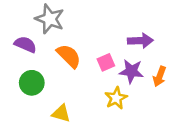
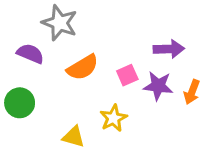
orange semicircle: (69, 56) -> (83, 67), turned 104
green circle: (32, 83) -> (20, 103), moved
yellow star: (116, 98) -> (113, 118), moved

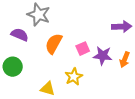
purple arrow: (169, 49) -> (122, 27), moved
orange semicircle: (83, 67) -> (54, 44), turned 150

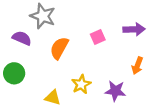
pink square: (83, 49) -> (98, 37), moved
purple star: (103, 56) -> (115, 91), moved

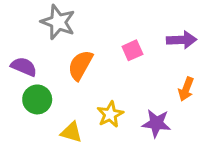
purple semicircle: (22, 38) -> (24, 67), moved
green circle: (14, 73) -> (37, 99), moved

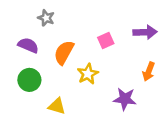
gray star: (58, 22) -> (46, 18), size x0.6
purple semicircle: (24, 67) -> (28, 45), moved
yellow star: (110, 114) -> (88, 74), moved

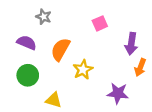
purple arrow: (145, 32) -> (131, 44), moved, turned 100
pink square: (106, 41) -> (100, 23), moved

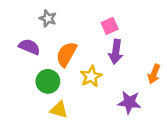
purple arrow: (131, 44) -> (116, 52), moved
green circle: (28, 75) -> (48, 81), moved

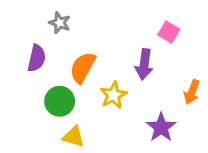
pink square: (110, 26) -> (169, 32), moved, turned -35
purple semicircle: (29, 47) -> (37, 58), turned 80
purple star: (129, 102) -> (161, 127), turned 30

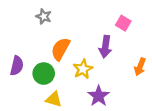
purple semicircle: (37, 58) -> (17, 66), moved
purple star: (161, 127) -> (99, 96), moved

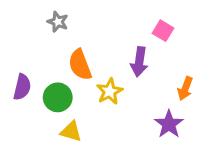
orange semicircle: (60, 49) -> (80, 65), turned -50
purple star: (99, 96) -> (169, 124), moved

